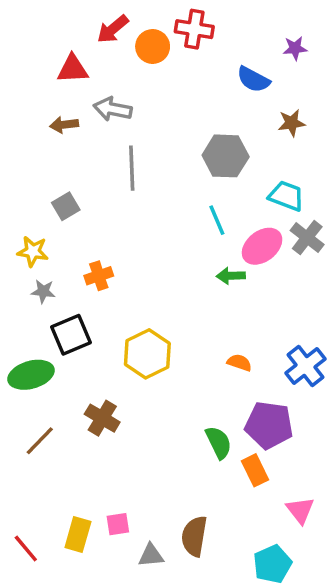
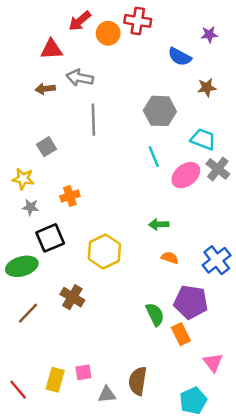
green arrow: (231, 276) -> (159, 224), moved

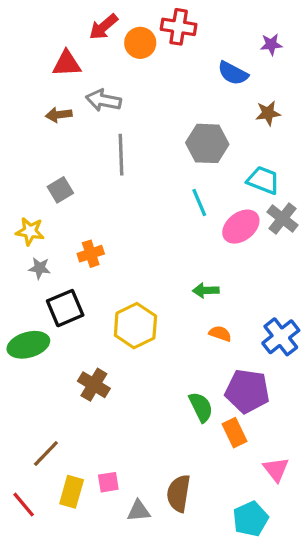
brown line: (28, 313) -> (46, 453), moved

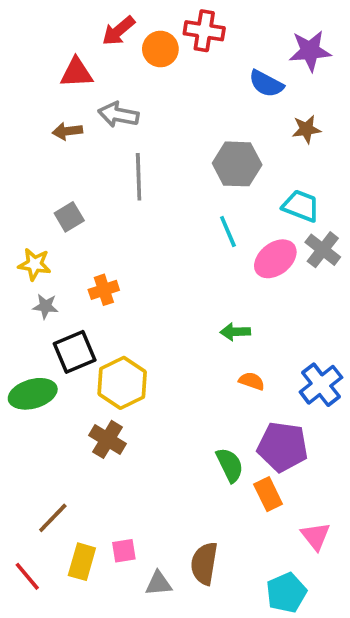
purple star: (271, 44) -> (310, 51), size x1.6
yellow hexagon: (135, 326) -> (122, 383), moved

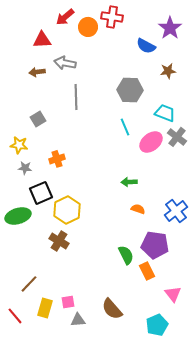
purple star: (310, 51) -> (170, 28), turned -30
brown semicircle: (204, 563) -> (112, 309), turned -50
gray triangle: (159, 584) -> (78, 320), moved

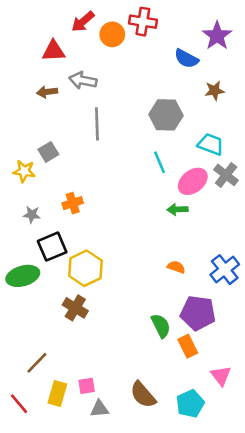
yellow star: (19, 145) -> (24, 171), moved
green arrow: (129, 182) -> (177, 209), moved
cyan pentagon: (157, 325) -> (190, 404), moved

